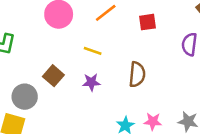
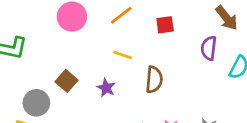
yellow line: (93, 51) -> (123, 55), moved
purple star: (91, 82) -> (106, 88), turned 30

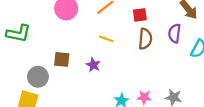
brown semicircle: (154, 80) -> (145, 39), moved
brown square: (66, 81) -> (62, 59), turned -35

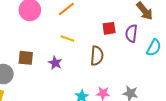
red square: (140, 15) -> (109, 28), moved
brown semicircle: (145, 39) -> (97, 56), moved

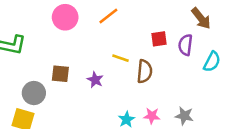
yellow line: (67, 38) -> (120, 58), moved

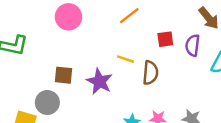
orange line: (108, 16) -> (129, 16), moved
purple star: (95, 80) -> (99, 81), size x1.5
gray circle: (34, 93) -> (47, 103), moved

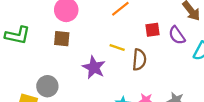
purple semicircle: (193, 45) -> (177, 35), turned -42
brown square: (63, 75) -> (62, 39), moved

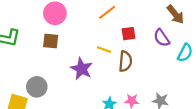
red square: (152, 30) -> (129, 34), moved

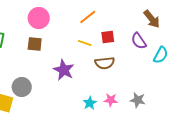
yellow line: (104, 50) -> (85, 43), moved
brown semicircle: (125, 61) -> (105, 63), turned 78

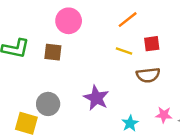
brown square: (35, 44) -> (53, 52), moved
purple star: (64, 70) -> (96, 98), moved
pink star: (111, 100) -> (164, 115), moved

